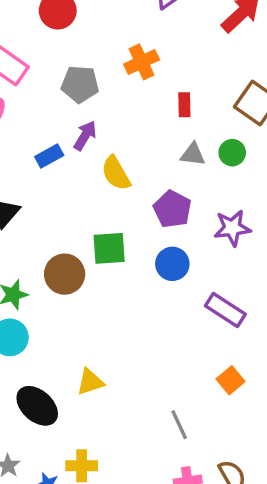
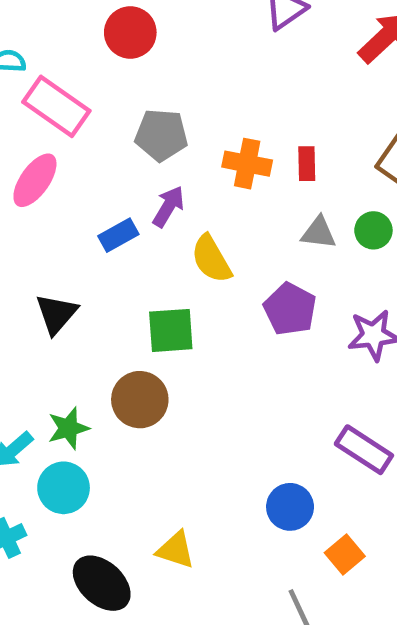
orange cross: (142, 62) -> (247, 164), moved, turned 36
green square: (109, 248) -> (171, 330), moved
blue circle: (172, 264) -> (290, 507), moved
orange square: (231, 380) -> (345, 555), moved
yellow triangle: (90, 382) -> (176, 550), turned 36

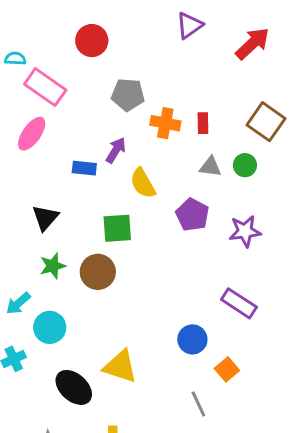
gray pentagon: (161, 135) -> (128, 95), moved
blue rectangle: (118, 235) -> (84, 168), turned 35
green star: (68, 428) -> (53, 266), moved
yellow triangle: (176, 550) -> (120, 366), size x1.4

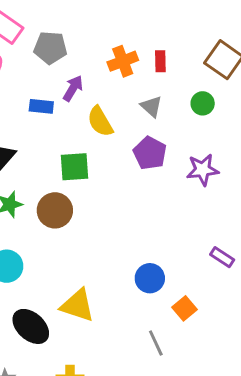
gray pentagon: (128, 95) -> (50, 48), moved
orange cross: (165, 123) -> (123, 61), turned -32
gray triangle: (210, 167) -> (151, 106), moved, turned 35
purple rectangle: (239, 303) -> (222, 257), moved, size x0.7

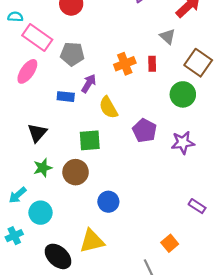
green circle: (203, 103) -> (183, 94), size x1.5
gray triangle: (151, 106) -> (167, 36), moved
blue circle: (150, 278) -> (108, 202), moved
yellow triangle: (77, 305) -> (92, 241), turned -32

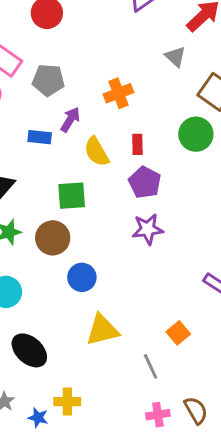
red rectangle: (152, 64) -> (137, 144), moved
purple star: (183, 143) -> (148, 229), moved
blue circle: (108, 202) -> (82, 277), moved
yellow triangle: (92, 241) -> (102, 330), moved

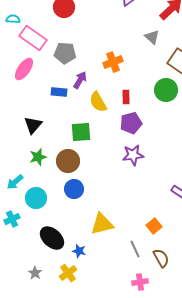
purple pentagon: (145, 182) -> (131, 123), turned 30
blue circle: (82, 277) -> (74, 189), moved
yellow cross: (67, 402) -> (68, 273), moved, turned -36
brown semicircle: (196, 410) -> (161, 258), moved
blue star: (38, 418) -> (79, 251), moved

